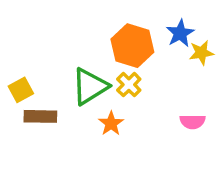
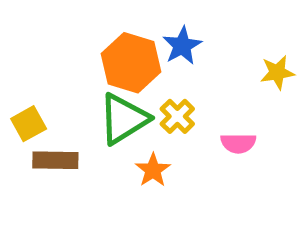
blue star: (180, 33) -> (182, 46), moved
orange hexagon: (132, 46) -> (131, 63), moved
pink semicircle: (193, 122) -> (238, 143), moved

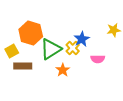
blue star: (182, 46) -> (82, 39), moved
orange hexagon: (131, 63) -> (31, 33), moved

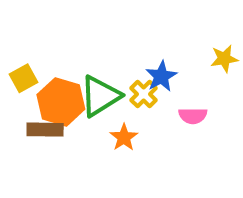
orange hexagon: (31, 33) -> (61, 102), moved
yellow square: (12, 51) -> (23, 78), moved

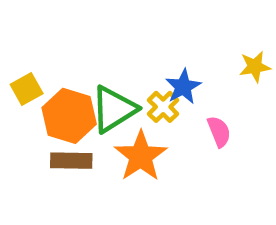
pink semicircle: (193, 116) -> (219, 132), turned -112
brown rectangle: (45, 130) -> (71, 161), moved
orange star: (124, 137) -> (141, 156), size x1.6

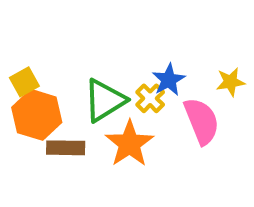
yellow star: (255, 67) -> (230, 82), moved
orange hexagon: (69, 116) -> (37, 115), moved
pink semicircle: (219, 132) -> (202, 121), size x1.6

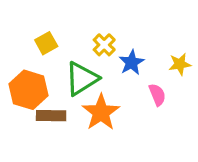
yellow square: (24, 82) -> (46, 43), moved
yellow cross: (150, 98) -> (104, 45), moved
pink semicircle: (202, 121) -> (157, 95), size x0.6

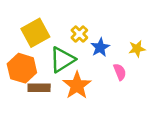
yellow square: (46, 43) -> (35, 33), size x1.6

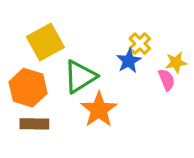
yellow cross: (79, 34) -> (140, 44), moved
pink semicircle: (120, 72) -> (167, 80), moved
brown rectangle: (39, 88) -> (34, 124), moved

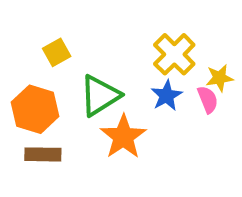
yellow square: (45, 42) -> (57, 52), size x0.6
yellow cross: (140, 44) -> (174, 54), size x1.5
blue star: (129, 61) -> (167, 96), moved

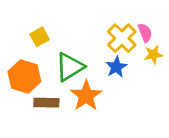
pink semicircle: (208, 99) -> (145, 33), moved
brown rectangle: (43, 154) -> (46, 103), moved

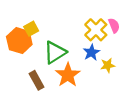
yellow star: (153, 55) -> (108, 65), moved
orange hexagon: (24, 77) -> (19, 41), moved
brown rectangle: (46, 103) -> (37, 80), turned 60

